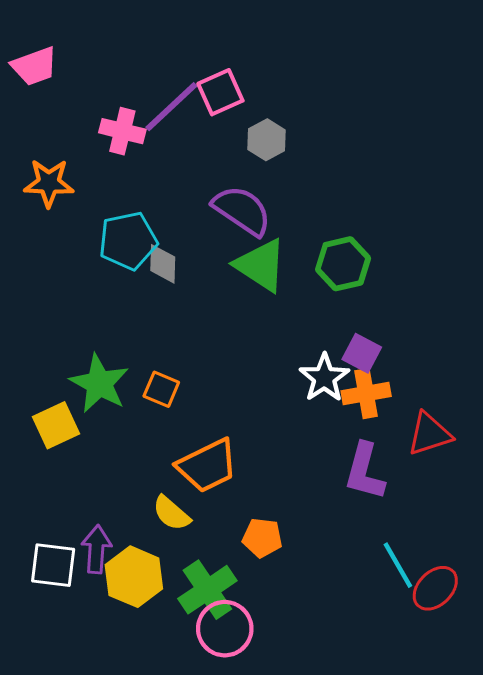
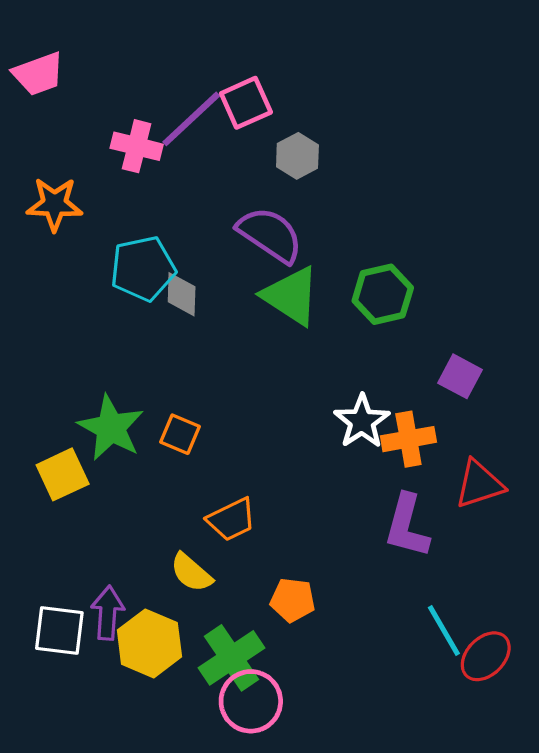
purple square: (362, 353) -> (460, 376), moved
orange trapezoid: (207, 466) -> (231, 520), size x0.7

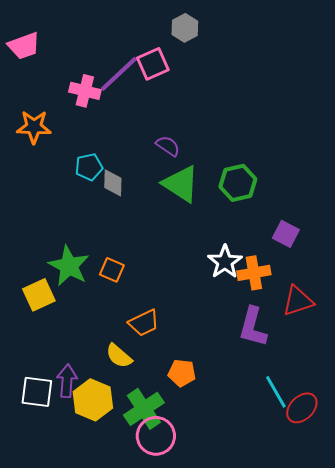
gray hexagon: (297, 156) -> (185, 28), moved
purple semicircle: (270, 235) -> (168, 146), size x0.6
cyan pentagon: (143, 269) -> (89, 167), size x0.7

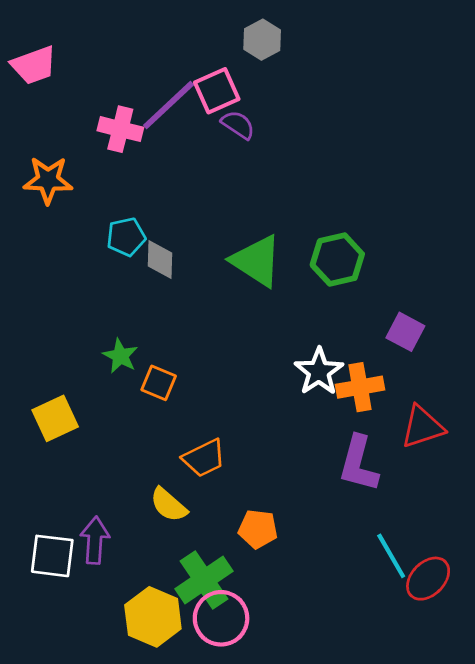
purple semicircle: (168, 146) -> (238, 125), moved
green star: (69, 266) -> (120, 356), moved, size x0.6
yellow hexagon: (93, 400) -> (153, 617), moved

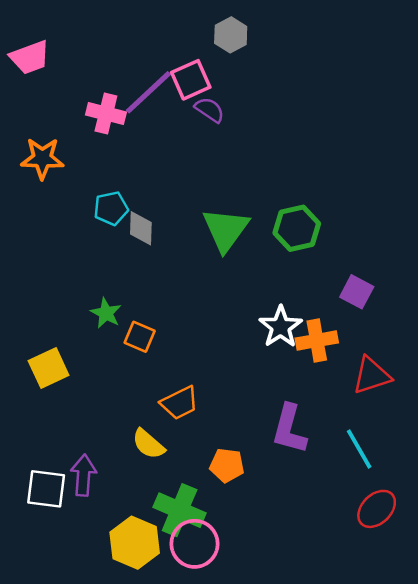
green triangle: (256, 261) -> (226, 229), turned 33
purple L-shape: (359, 464) -> (289, 429), moved
cyan line: (391, 556) -> (359, 449), moved
green cross: (204, 580) -> (180, 510), turned -33

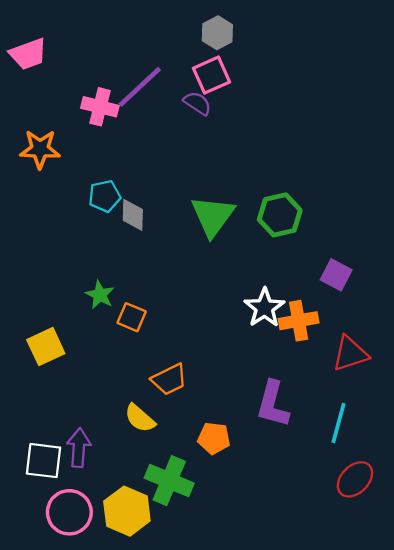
pink square: (191, 80) -> (212, 75), moved
cyan line: (359, 449) -> (338, 423), turned 45
pink circle: (195, 544) -> (69, 512), moved

